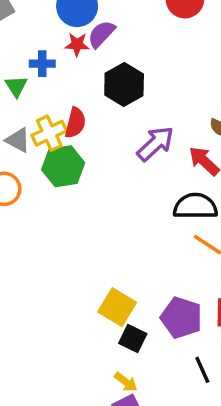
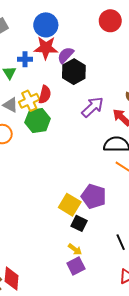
purple semicircle: (101, 34) -> (66, 55), moved
red star: (77, 44) -> (46, 48), size x1.6
purple pentagon: (181, 318) -> (94, 196), moved

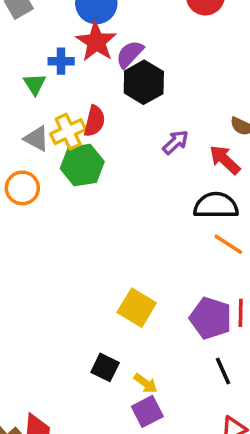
red star: (46, 48) -> (96, 42), turned 30
purple arrow: (93, 107) -> (175, 142), size x0.7
purple pentagon: (94, 196) -> (211, 318), moved
black square: (79, 223) -> (105, 367), moved

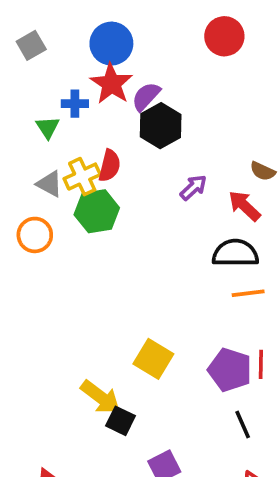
orange line: (228, 244) -> (248, 293), turned -40
yellow arrow: (146, 383) -> (100, 397), moved, size x1.6

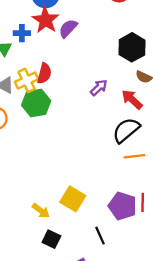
black hexagon: (161, 126) -> (132, 47), moved
black semicircle: (235, 253) -> (126, 130), turned -40
yellow arrow: (100, 397) -> (41, 211), moved, size x0.7
black line: (243, 424) -> (100, 236), moved

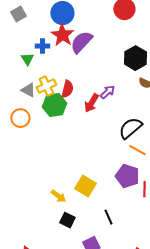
purple semicircle: (68, 28) -> (81, 42), size x1.4
red semicircle: (44, 73) -> (67, 89), moved
red arrow: (132, 99) -> (91, 103), moved, turned -102
orange line: (134, 156) -> (137, 150), turned 36
purple pentagon: (122, 206) -> (127, 176), moved

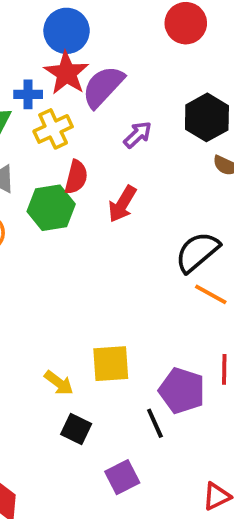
yellow cross: (46, 86) -> (53, 129), moved
purple arrow: (107, 92) -> (138, 135), moved
purple pentagon: (127, 176) -> (182, 391), moved
yellow square: (85, 186) -> (111, 364), turned -35

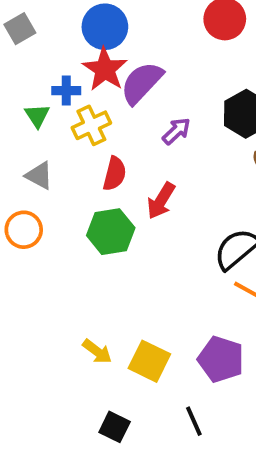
green hexagon: (51, 208) -> (111, 232), moved
yellow square: (111, 364) -> (149, 361), turned 30
yellow arrow: (59, 383) -> (97, 352), moved
purple pentagon: (182, 391) -> (221, 359), moved

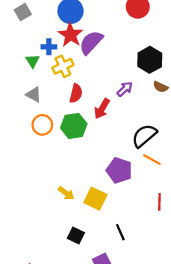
purple arrow: (176, 131) -> (125, 89), moved
orange circle: (24, 230) -> (42, 125), moved
purple pentagon: (221, 359) -> (119, 170), moved

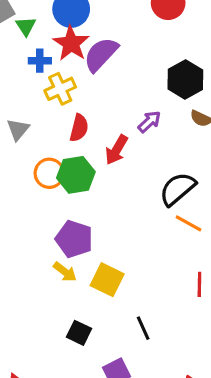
green triangle: (33, 61) -> (26, 26), moved
gray triangle: (34, 94) -> (18, 129), turned 42
orange circle: (42, 125) -> (49, 173), moved
purple pentagon: (119, 170) -> (74, 239), moved

